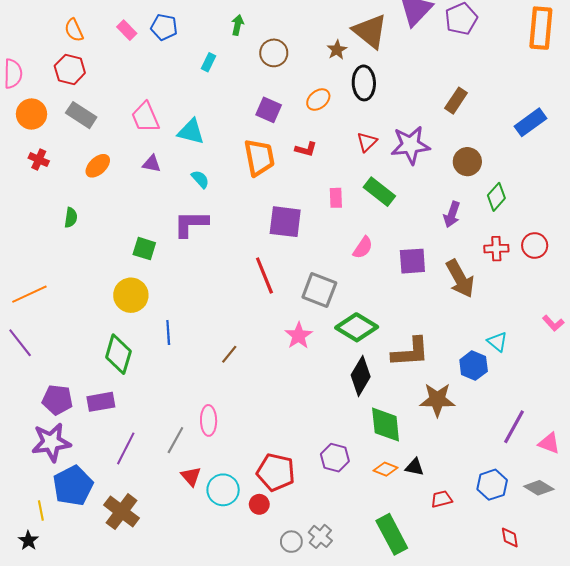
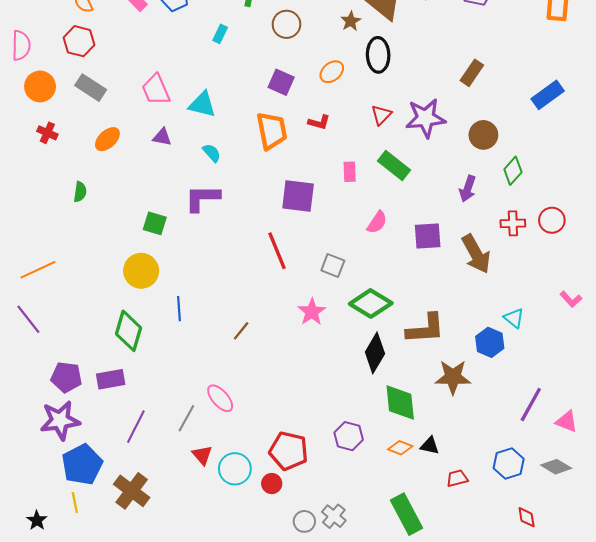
gray square: (319, 290) -> (333, 266), size x0.7
pink ellipse: (209, 420) -> (220, 398), turned -40
yellow line: (41, 511) -> (75, 502), moved

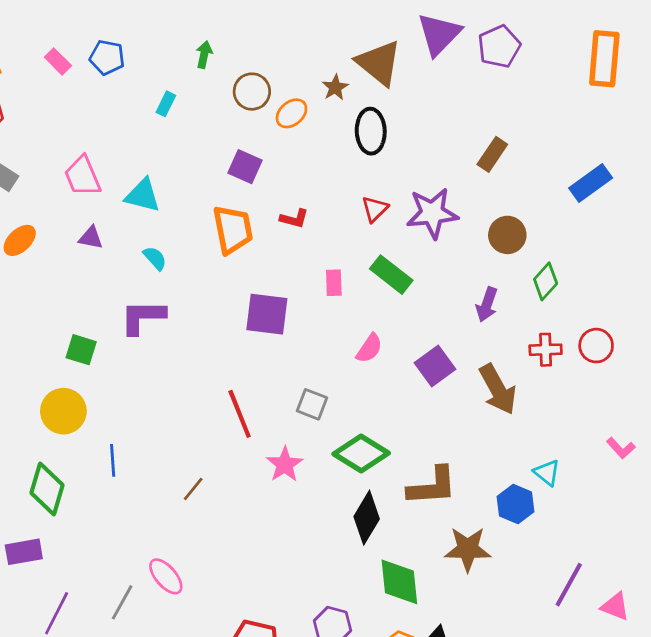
orange ellipse: (332, 72) -> (292, 113), moved
purple square: (428, 236) -> (435, 366), turned -32
red line: (277, 251) -> (240, 414), moved

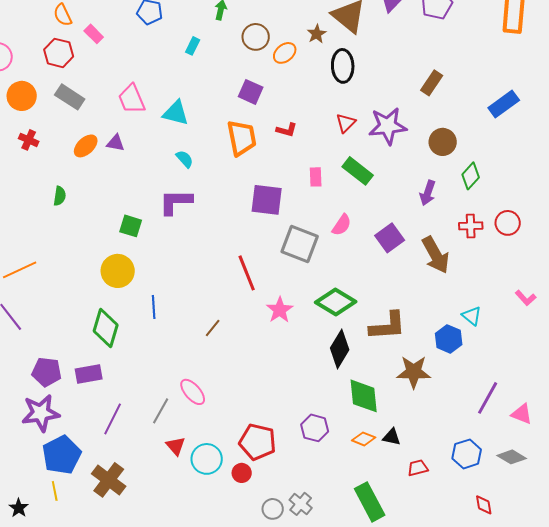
pink rectangle: (58, 61) -> (94, 34), moved
purple triangle: (91, 238) -> (116, 143), moved
gray square: (312, 404) -> (300, 244), moved, size x1.6

